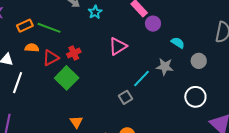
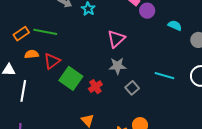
red cross: (74, 53) -> (95, 87), moved
gray star: (165, 67) -> (117, 66), moved
cyan line: (142, 78) -> (165, 76), moved, turned 72

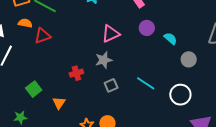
purple circle: (147, 11) -> (147, 28), moved
gray star: (117, 66) -> (104, 60), turned -30
green square: (71, 78) -> (34, 89), moved, size x0.7

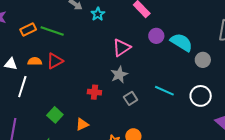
orange semicircle: (25, 23) -> (35, 61), moved
cyan semicircle: (171, 39) -> (181, 42), size x1.6
red cross: (76, 73) -> (94, 92), turned 32
orange triangle: (59, 103) -> (82, 124), turned 40

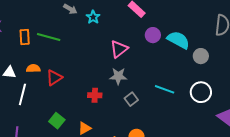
orange rectangle: (28, 30) -> (25, 37), turned -63
red triangle: (55, 61) -> (54, 78), moved
gray star: (119, 75) -> (118, 76), turned 30

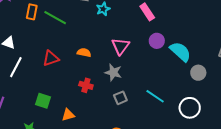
pink triangle: (119, 49) -> (120, 46), turned -30
orange semicircle: (33, 68) -> (84, 53), moved
green square: (57, 121) -> (43, 101), turned -35

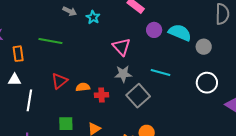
orange rectangle: (32, 12) -> (18, 54), moved
orange semicircle: (84, 53) -> (83, 87), moved
cyan line: (155, 96) -> (160, 72), moved
gray square: (120, 98) -> (138, 96), size x1.6

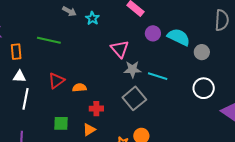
gray star: (123, 74) -> (133, 69), moved
white triangle: (15, 80) -> (19, 76), moved
red cross: (101, 95) -> (96, 109), moved

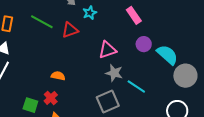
pink triangle: (120, 49) -> (107, 50), turned 36
gray circle: (202, 52) -> (185, 76), size x1.5
red triangle: (56, 81) -> (70, 30), moved
red cross: (96, 109) -> (51, 98), moved, turned 32

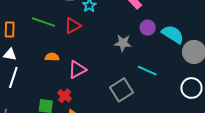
pink triangle: (107, 50) -> (77, 70), moved
gray star: (114, 73) -> (123, 43), moved
orange semicircle: (58, 76) -> (52, 57), moved

